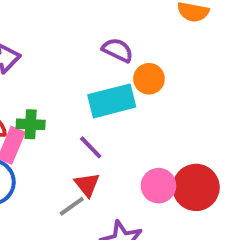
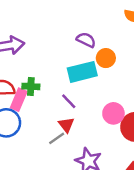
pink circle: (158, 186) -> (113, 113), moved

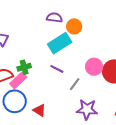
pink rectangle: (19, 100) -> (18, 80), turned 42
red triangle: (66, 125) -> (39, 110), moved
gray line: (57, 138) -> (75, 84), moved

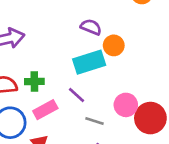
pink rectangle: (18, 80) -> (45, 110), moved
gray line: (75, 84) -> (94, 121), turned 56

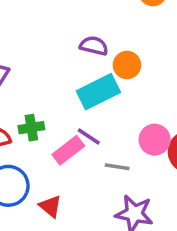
pink rectangle: (45, 110) -> (68, 150), moved

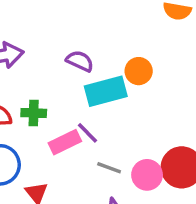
purple semicircle: (94, 46) -> (80, 61), moved
pink circle: (155, 140) -> (147, 175), moved

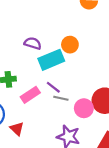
purple line: (87, 133) -> (53, 87), moved
gray line: (109, 168) -> (61, 98), moved

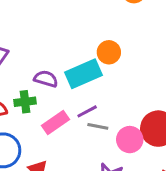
purple semicircle: (33, 43) -> (46, 79), moved
purple line: (53, 87) -> (87, 111), turned -64

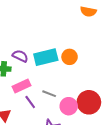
orange circle: (109, 52) -> (70, 57), moved
purple line: (87, 111) -> (30, 102), moved, turned 72

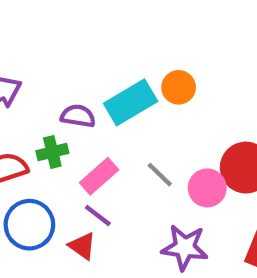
gray line: (49, 94) -> (160, 175), turned 40
purple line: (30, 102) -> (98, 216), moved

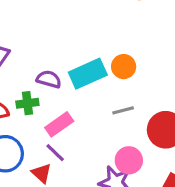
gray line: (160, 175) -> (123, 110), moved, turned -65
pink circle: (207, 188) -> (129, 160), moved

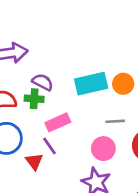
purple semicircle: (49, 79) -> (43, 82), moved
pink circle: (129, 160) -> (103, 149), moved

